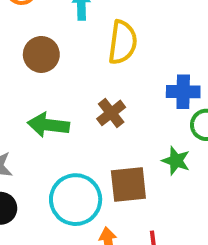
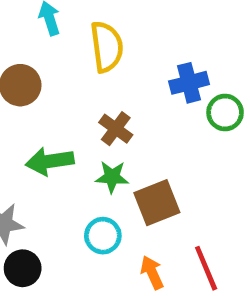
green star: (176, 161) -> (112, 177), moved
cyan circle: (76, 200) -> (103, 236), size x0.6

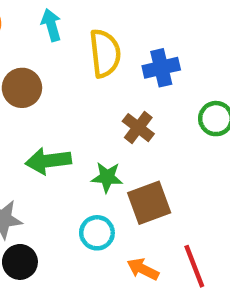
blue cross: (189, 83) -> (161, 68), moved
brown cross: (116, 129) -> (138, 128), moved
orange arrow: (152, 273) -> (143, 269), turned -40

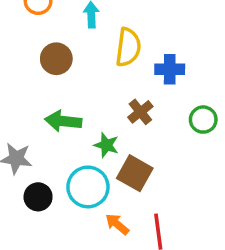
brown square: (149, 203) -> (135, 173), turned 36
cyan circle: (97, 233) -> (88, 187), size x1.5
black circle: (20, 262) -> (38, 197), moved

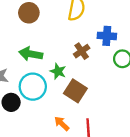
blue cross: (170, 69) -> (107, 36), moved
cyan circle: (88, 187) -> (33, 87), moved

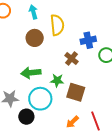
brown circle: (29, 13) -> (35, 38), moved
orange arrow: (62, 124) -> (72, 122), turned -72

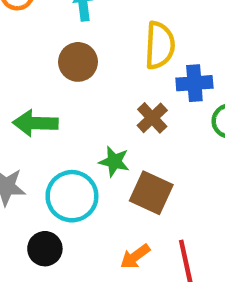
yellow semicircle: (57, 25) -> (160, 45), moved
green arrow: (31, 73) -> (35, 123), moved
black circle: (26, 117) -> (45, 249), moved

